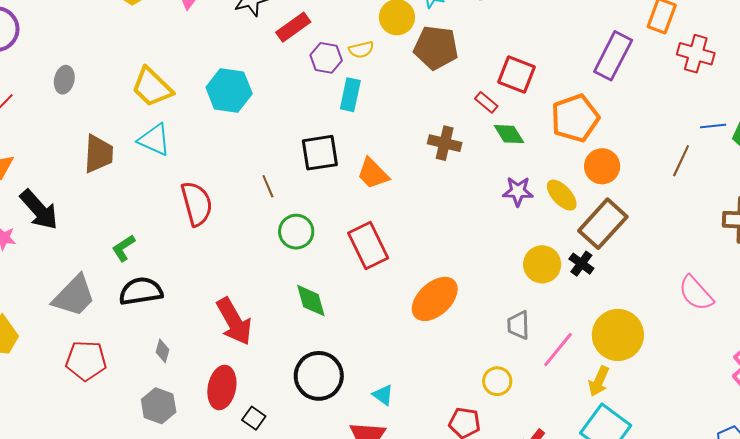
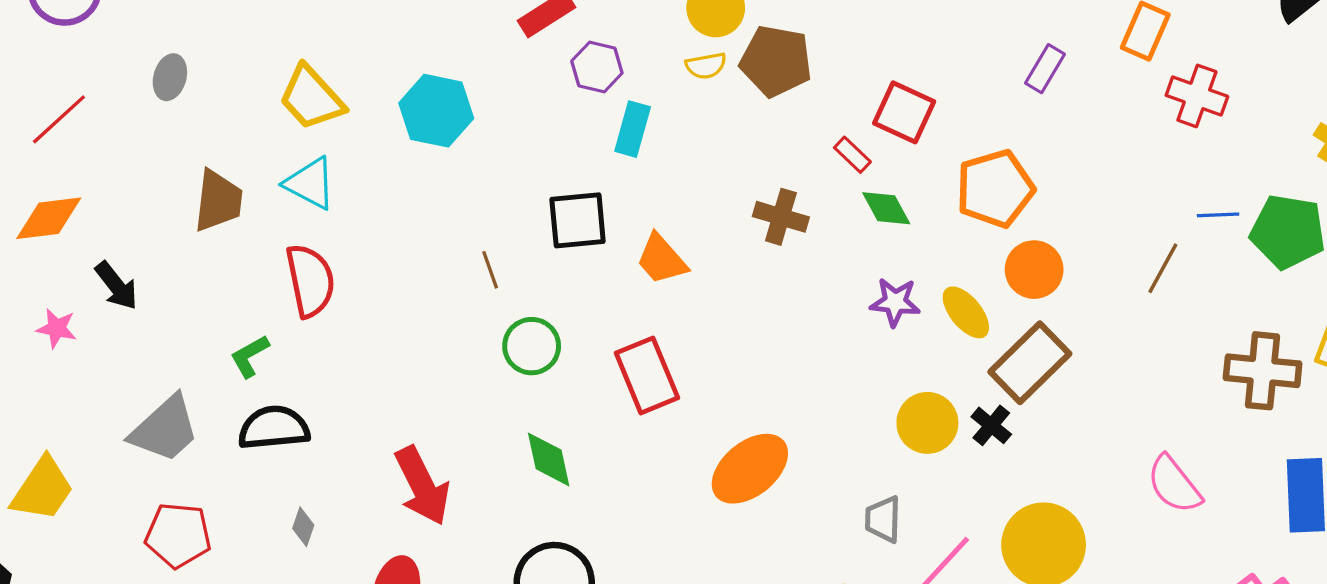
yellow semicircle: (361, 50) -> (706, 66), moved
purple rectangle: (613, 56) -> (1045, 69), moved, size x0.6
red semicircle: (197, 204) -> (310, 281), moved
black arrow: (39, 210) -> (117, 286), size x0.7

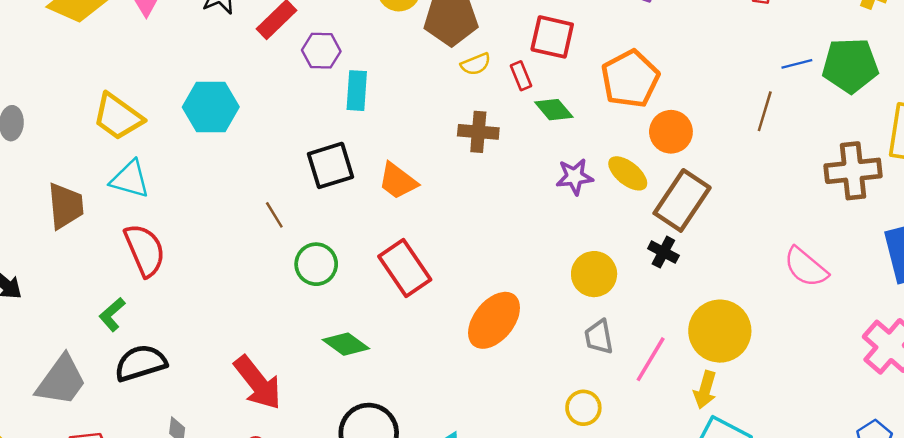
yellow semicircle: (706, 66) -> (476, 64), moved
red rectangle: (852, 155) -> (521, 76), turned 36
yellow circle: (927, 423) -> (594, 274), moved
green diamond: (549, 459) -> (346, 344), turned -30

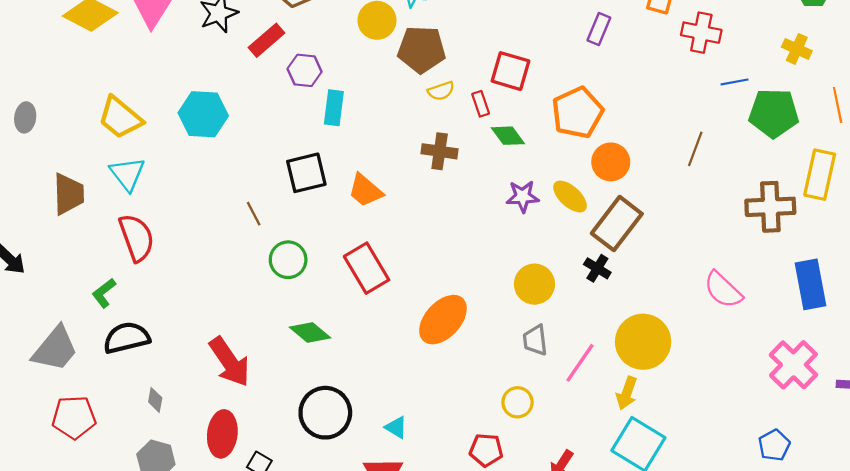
blue line: (797, 64) -> (735, 82), moved
cyan triangle: (130, 179) -> (127, 174), turned 33

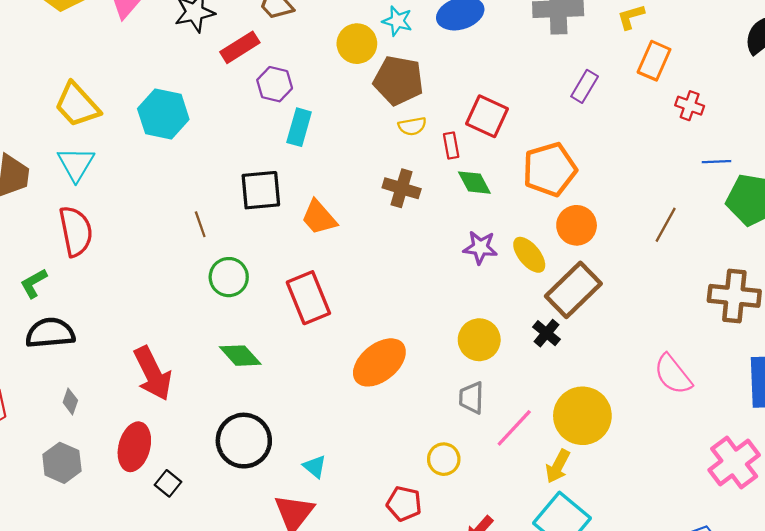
red cross: (701, 33) -> (690, 106), size x0.7

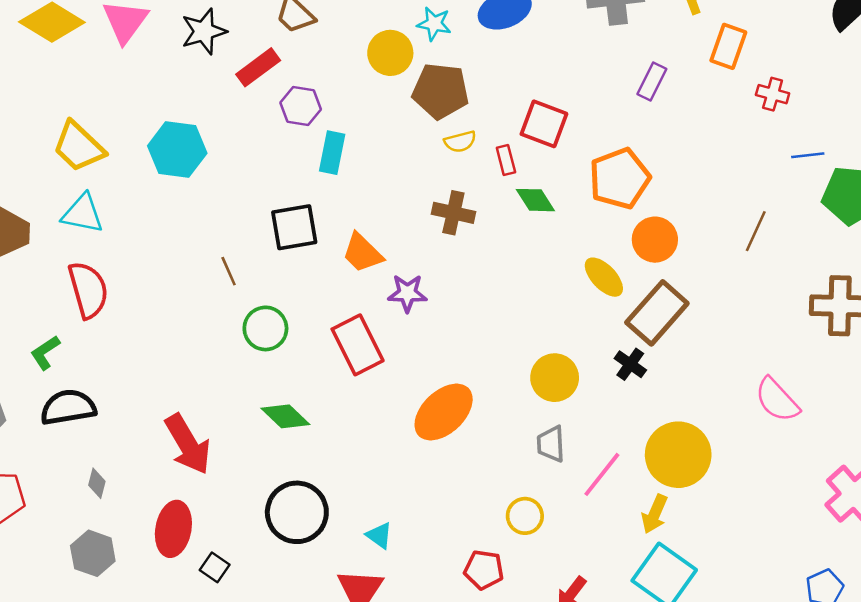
cyan triangle: (76, 164) -> (83, 214), turned -45
purple star: (480, 247) -> (407, 293), moved

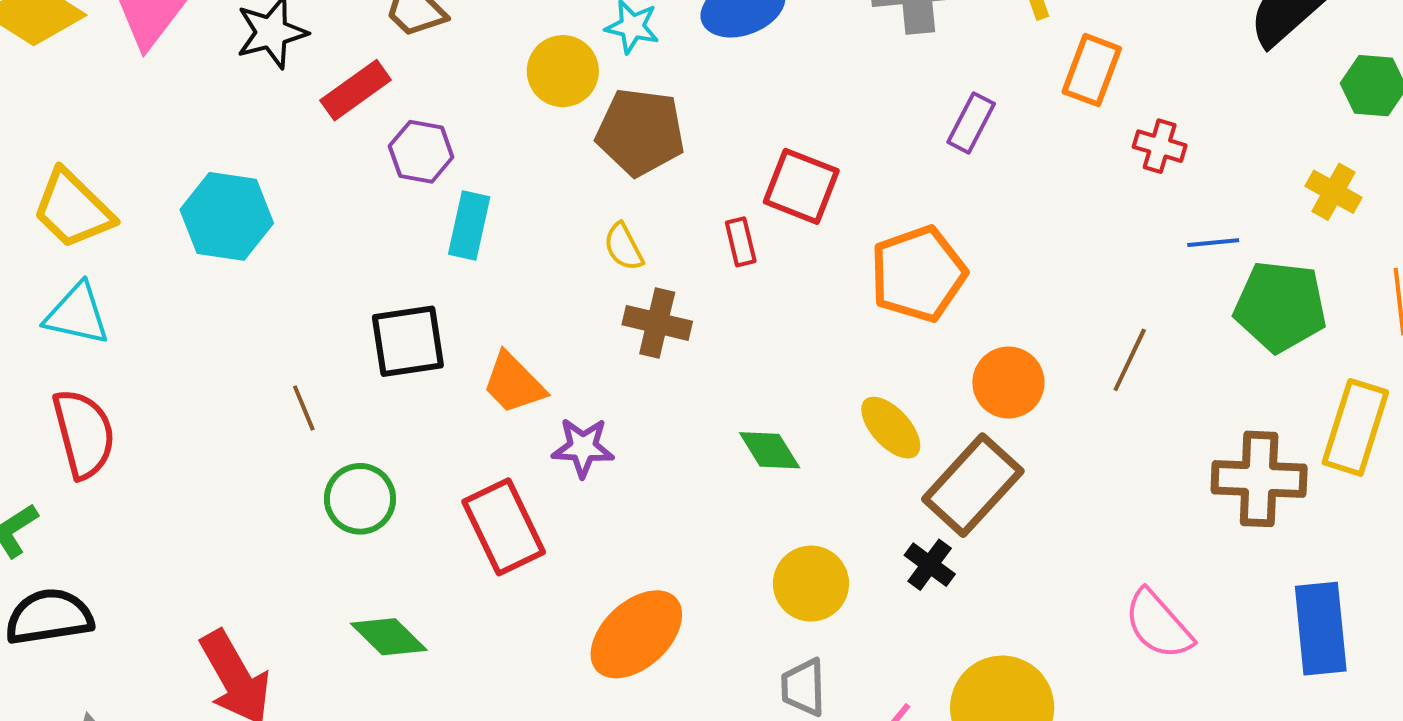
yellow semicircle: (460, 142) -> (624, 247), moved, turned 76
green diamond: (535, 200) -> (770, 450), moved
orange circle: (655, 240) -> (1008, 383), moved

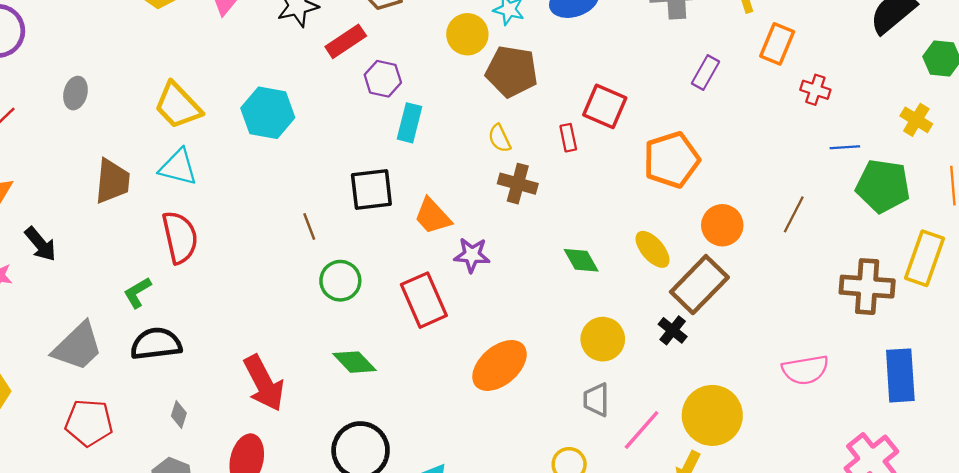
pink semicircle: (1158, 625) -> (805, 370), turned -60

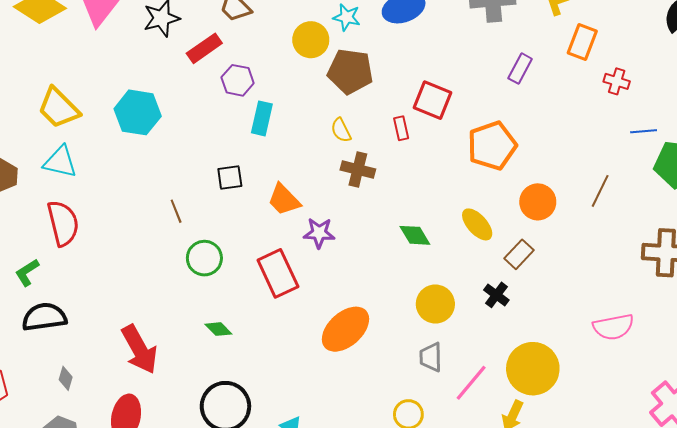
black square: (371, 189) -> (230, 178), size x0.7
brown rectangle: (699, 285) -> (519, 254), size x0.6
green diamond: (354, 362) -> (218, 329), size x0.7

